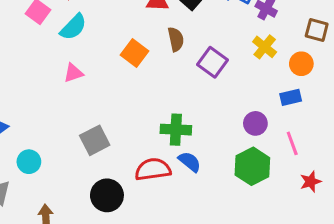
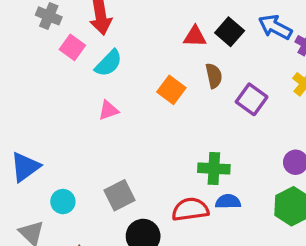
gray square: (95, 140) -> (120, 195), moved
blue semicircle: (190, 162) -> (228, 202), turned -40

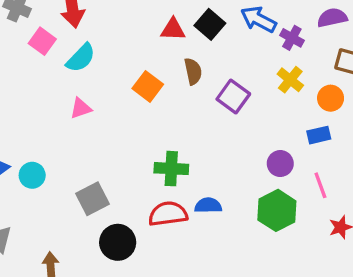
green cross: (214, 169) -> (171, 169), moved
cyan circle: (63, 202) -> (32, 175), moved

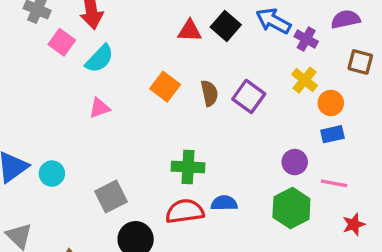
brown semicircle: (193, 71) -> (209, 93), moved
orange circle: (331, 98) -> (331, 103), moved
pink line: (320, 185) -> (334, 183), turned -60

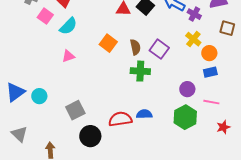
green cross: (188, 167) -> (140, 71), moved

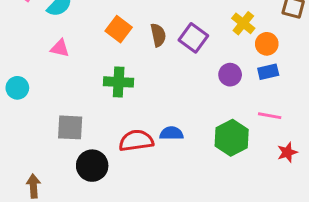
pink triangle: (68, 56) -> (60, 48), turned 32
green cross: (140, 71) -> (119, 82), moved
purple circle: (187, 89) -> (230, 75), moved
cyan circle: (39, 96) -> (17, 88), moved
gray square: (75, 110) -> (70, 127), turned 30

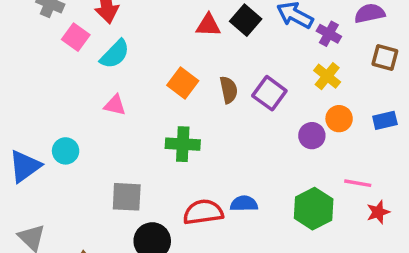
orange circle: (267, 44) -> (339, 119), moved
blue rectangle: (268, 72) -> (385, 120), moved
red star: (287, 152) -> (378, 212), moved

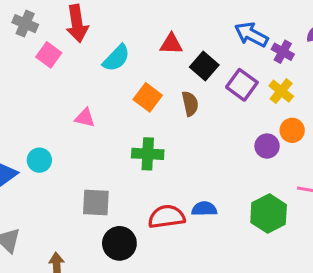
black square: (246, 20) -> (204, 66), moved
cyan semicircle: (115, 54) -> (116, 58), moved
purple square: (269, 93) -> (242, 85), moved

